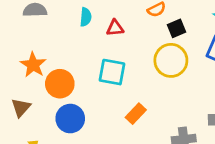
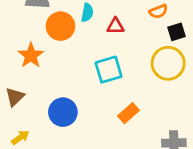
cyan square: (112, 72) -> (109, 70), turned -32
orange circle: (60, 84) -> (60, 26), moved

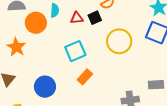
black square: (177, 32) -> (95, 18), moved
orange rectangle: (128, 113) -> (85, 77), moved

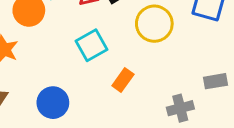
orange rectangle: (85, 77) -> (123, 80), moved

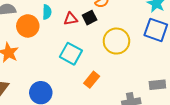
cyan square: (92, 45) -> (71, 54), turned -35

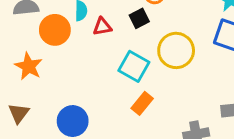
red triangle: (71, 19) -> (102, 27), moved
cyan square: (71, 54) -> (134, 66), moved

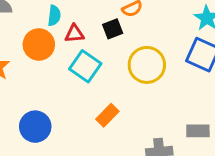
orange circle: (55, 30) -> (39, 44), moved
cyan square: (134, 66) -> (85, 66), moved

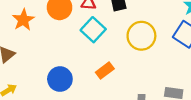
blue circle: (35, 127) -> (60, 79), moved

